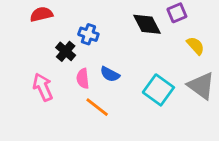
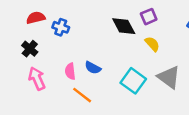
blue cross: (88, 34) -> (61, 27), moved
yellow semicircle: (196, 46) -> (152, 44), moved
black cross: (66, 51) -> (30, 49), moved

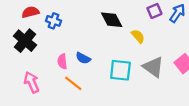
purple square: (149, 17) -> (154, 11), moved
black cross: (30, 49) -> (25, 41), size x1.5
pink arrow: (37, 78) -> (32, 82), moved
cyan square: (133, 81) -> (120, 70), turned -30

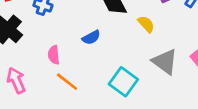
blue semicircle: (83, 58) -> (91, 37), moved, turned -56
cyan square: (120, 70) -> (123, 82), moved, turned 30

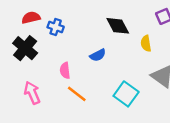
yellow semicircle: (146, 24) -> (146, 43), turned -147

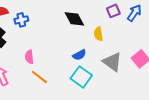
blue cross: (56, 27) -> (21, 20), turned -32
blue semicircle: (98, 55) -> (79, 55), moved

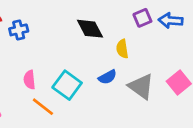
blue arrow: (134, 13) -> (171, 21), turned -120
blue semicircle: (79, 55) -> (107, 77), moved
cyan square: (81, 77) -> (67, 85), moved

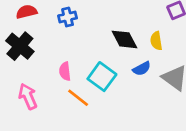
black diamond: (90, 29) -> (124, 39), moved
blue cross: (19, 30) -> (68, 17), moved

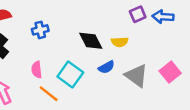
blue cross: (68, 17) -> (40, 30), moved
yellow semicircle: (156, 41) -> (120, 42), turned -84

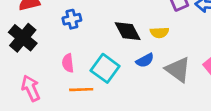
orange line: (49, 94) -> (81, 90), turned -40

